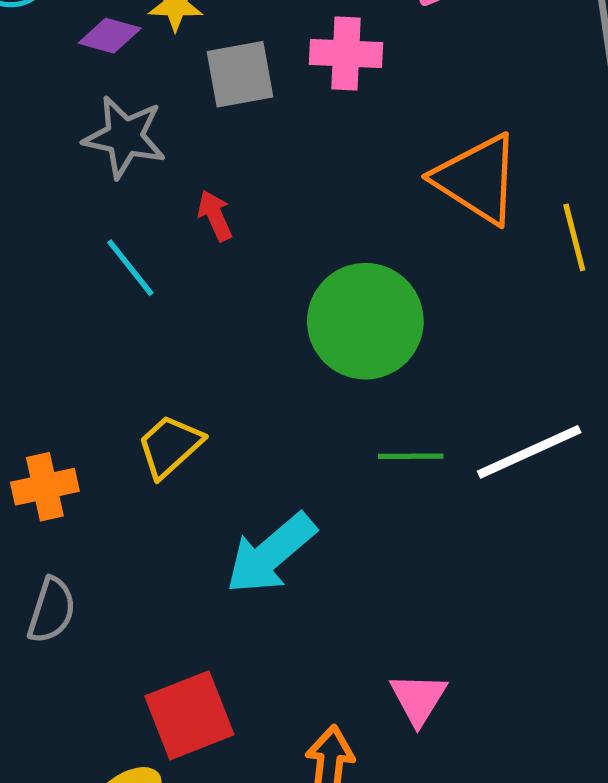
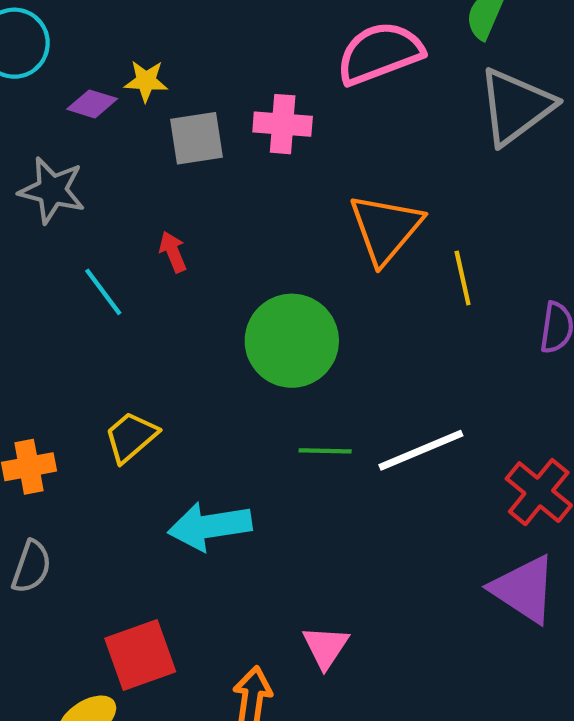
gray star: (125, 137) -> (52, 190), moved
orange triangle: (477, 179) -> (386, 229), turned 36
cyan arrow: (271, 554) -> (210, 526), turned 30

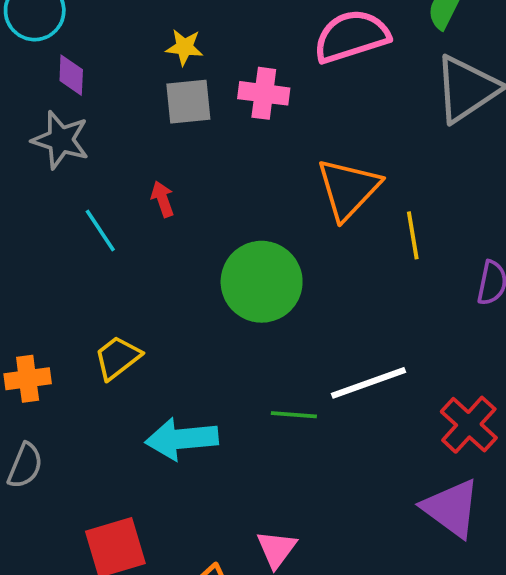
yellow star: (146, 81) -> (184, 47), moved
purple diamond: (92, 104) -> (71, 75), moved, turned 72
green line: (325, 451) -> (294, 415), moved

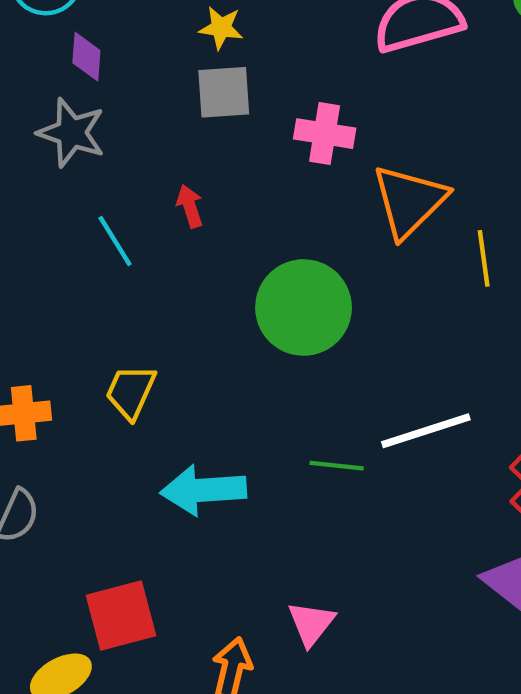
pink cross: (264, 93) -> (325, 134), moved
yellow trapezoid: (117, 358) -> (131, 392), turned -30

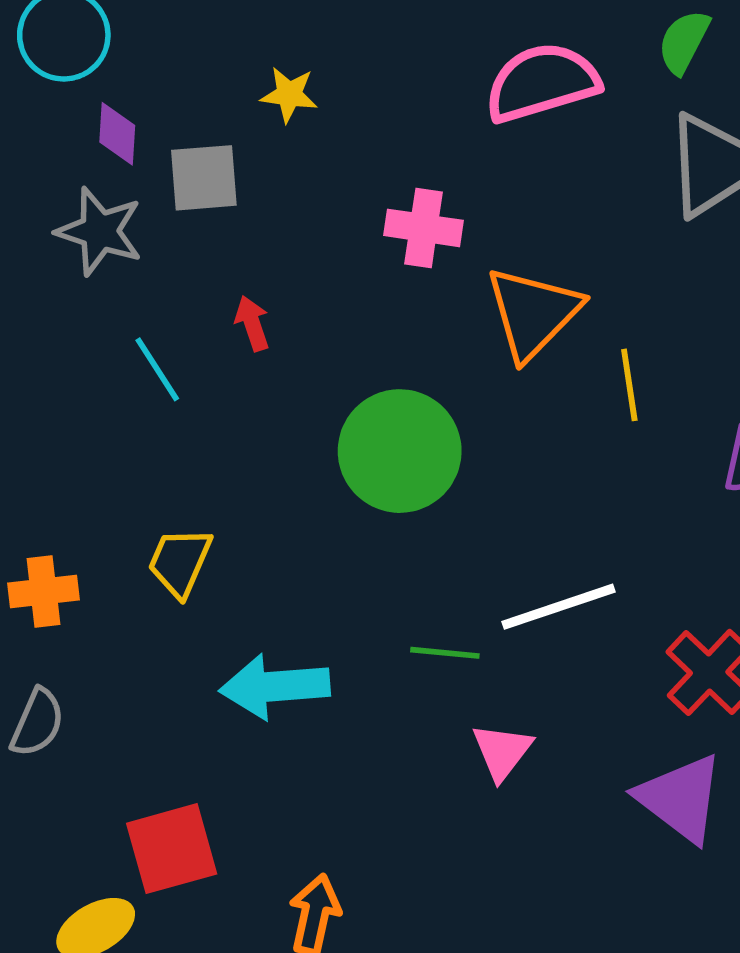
gray square: (224, 92) -> (204, 178), moved
pink triangle: (311, 624) -> (502, 751), moved

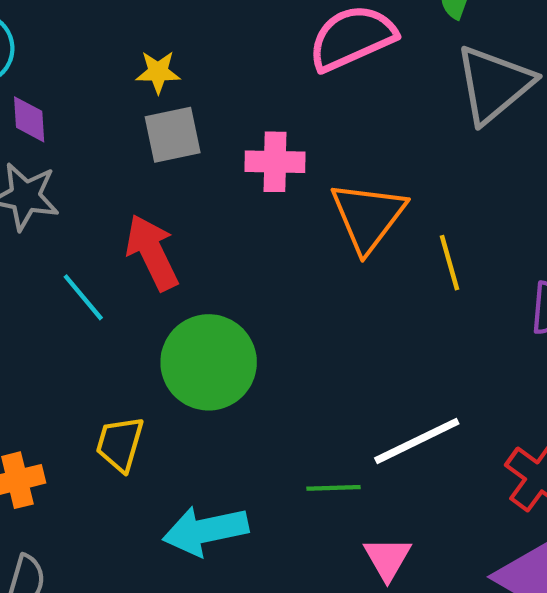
gray square: (204, 178) -> (173, 135), moved
red arrow: (252, 323) -> (152, 252), size x1.8
green circle: (400, 451) -> (209, 362), moved

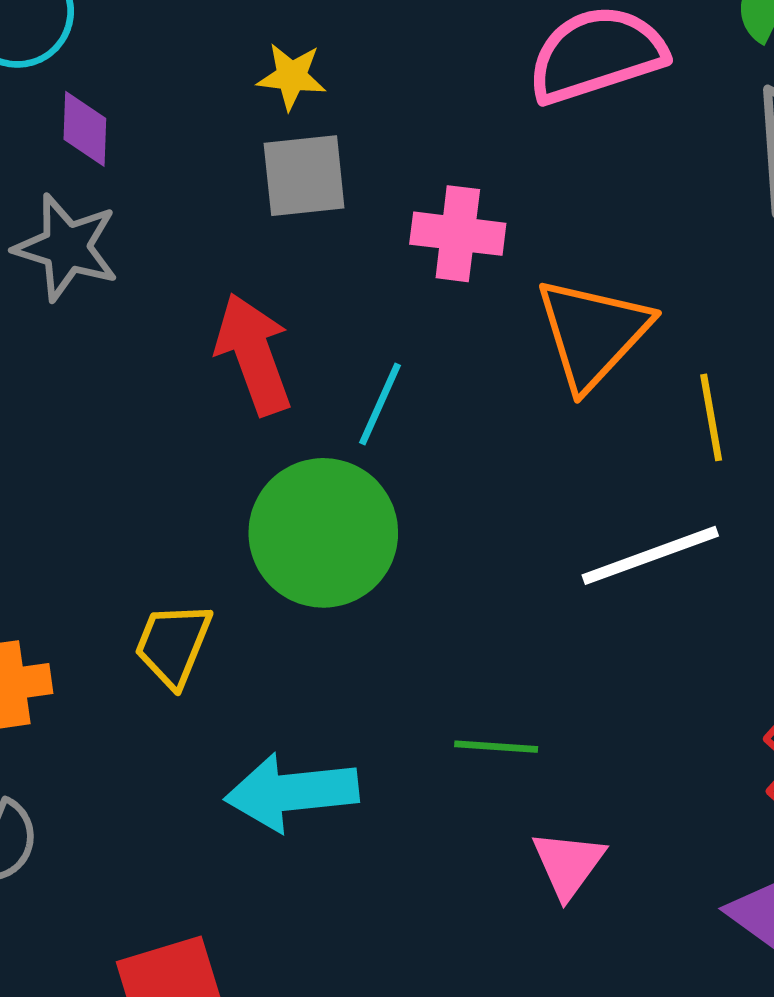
cyan line: (83, 297) -> (380, 404), moved, turned 58
white line: (417, 441) -> (650, 555), moved

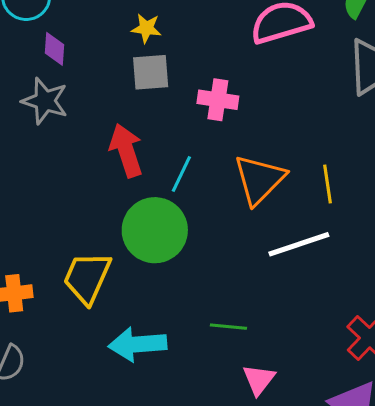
orange triangle: (593, 333) -> (259, 179), moved
yellow trapezoid: (173, 645) -> (87, 278), size x1.4

